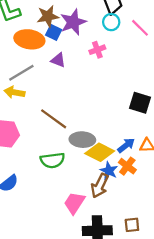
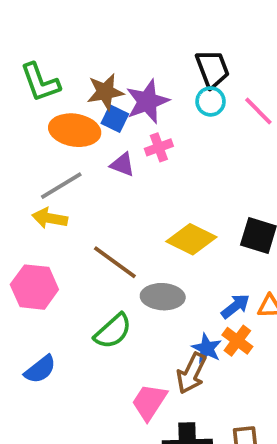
pink cross: (97, 50) -> (159, 147), moved
yellow diamond: (100, 152) -> (191, 239), moved
green semicircle: (52, 160) -> (113, 331), turned -35

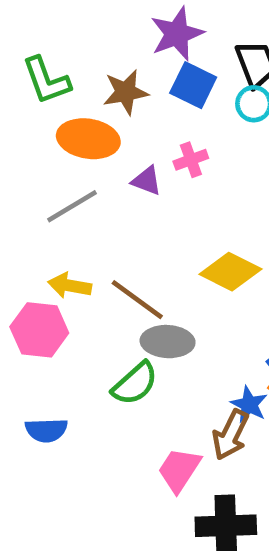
purple star: (147, 101) -> (177, 34), moved
blue square: (115, 119) -> (193, 85), moved, size x1.4
yellow arrow: (50, 218) -> (70, 286), moved
gray ellipse: (163, 297) -> (168, 342), moved
blue semicircle: (40, 369) -> (46, 430), turned 36

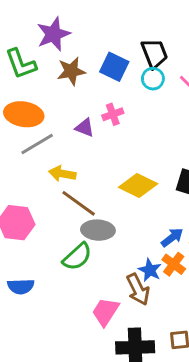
purple star: (177, 34) -> (53, 34), moved
orange ellipse: (88, 139) -> (24, 114), moved
yellow arrow: (70, 286) -> (62, 174), moved
brown arrow: (230, 435) -> (138, 289), turned -52

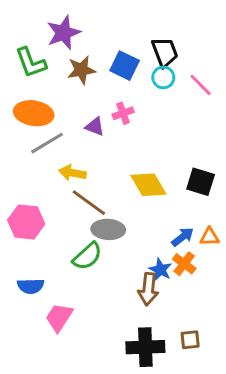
yellow diamond: (138, 186) -> (148, 185), turned 33
brown arrow: (138, 289) -> (148, 289), turned 32
pink trapezoid: (105, 312) -> (59, 317), moved

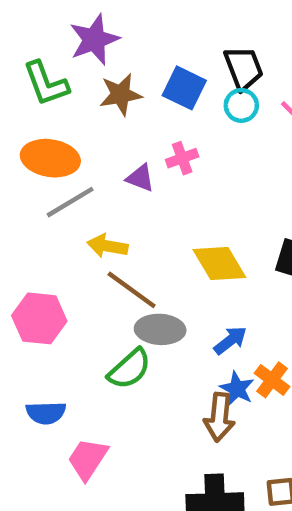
blue arrow: (183, 237) -> (230, 340), moved

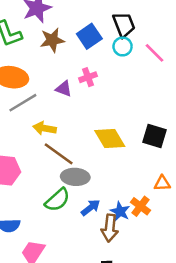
blue square: (184, 88) -> (89, 36), turned 30
blue arrow: (230, 340) -> (91, 208), moved

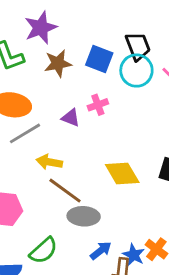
blue square: (89, 36) -> (99, 59), turned -35
cyan circle: (123, 46) -> (136, 71), size x1.5
green semicircle: (57, 200) -> (44, 251), moved

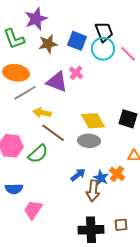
pink cross: (98, 105) -> (76, 73), turned -32
purple triangle: (71, 118) -> (57, 82), size x1.6
gray ellipse: (84, 216) -> (89, 141), moved
green semicircle: (44, 251) -> (38, 154), moved

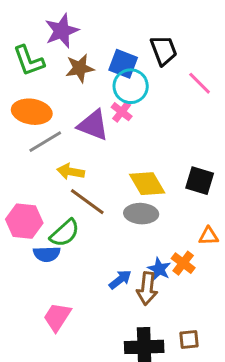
cyan circle: (103, 49) -> (131, 86), moved
blue arrow: (78, 175) -> (120, 280), moved
blue semicircle: (14, 189) -> (47, 254), moved

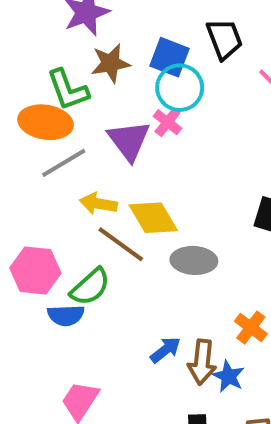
green L-shape: (29, 61) -> (68, 90), moved
purple triangle: (93, 125) -> (129, 141), turned 32
yellow diamond: (147, 184) -> (153, 218), moved
blue star: (159, 269) -> (228, 376), moved

